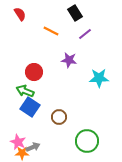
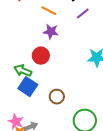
purple star: (69, 60) -> (51, 32), moved
red circle: (34, 72) -> (41, 56), moved

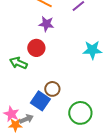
blue square: (28, 87) -> (40, 101), moved

